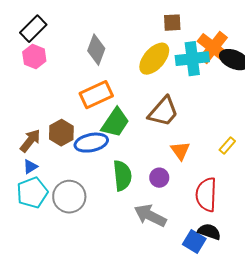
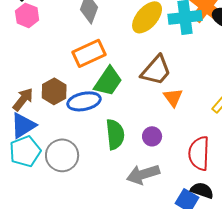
orange triangle: (180, 151) -> (173, 97), moved
blue triangle: (30, 167) -> (23, 125), size x1.8
gray arrow: (150, 216) -> (143, 174), turned -44

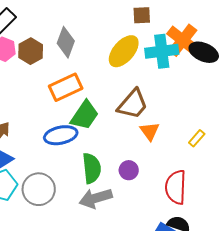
brown hexagon: (54, 91) -> (31, 51), moved
gray arrow: (143, 174) -> (96, 198), moved

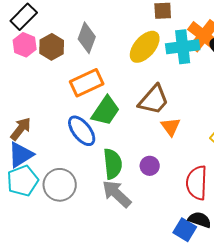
blue ellipse: (61, 135) -> (82, 131), turned 64
gray arrow: (96, 198) -> (117, 194), turned 60

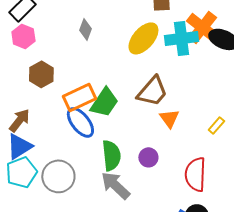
gray diamond: (87, 38) -> (85, 29), size x0.7
brown hexagon: (52, 47) -> (41, 74), moved
orange rectangle: (87, 83) -> (79, 97), moved

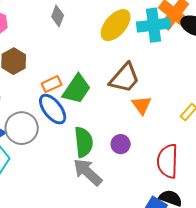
orange rectangle: (79, 97) -> (52, 84), size x0.6
gray circle: (58, 176) -> (22, 128), moved

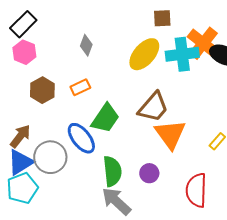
orange rectangle: (52, 84) -> (80, 87), moved
orange triangle: (142, 105) -> (170, 134), size x1.6

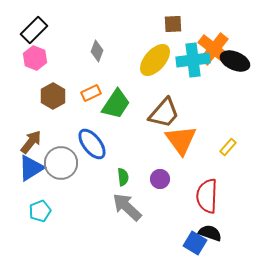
green trapezoid: (105, 118) -> (116, 104), moved
green semicircle: (112, 171) -> (123, 177), size x0.6
cyan pentagon: (22, 188) -> (40, 211), moved, size x0.7

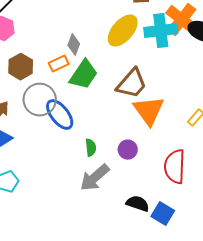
gray diamond: (97, 51) -> (74, 45), moved
gray circle: (61, 163) -> (40, 100), moved
gray arrow: (127, 207) -> (95, 178), turned -84
black semicircle: (210, 233) -> (138, 204), moved

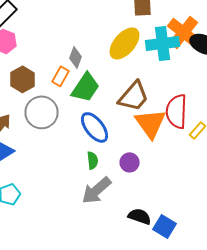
orange rectangle: (59, 64) -> (60, 76), turned -36
blue ellipse: (60, 115) -> (94, 127), moved
red semicircle: (175, 167) -> (176, 111), moved

